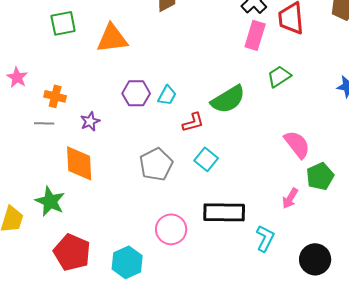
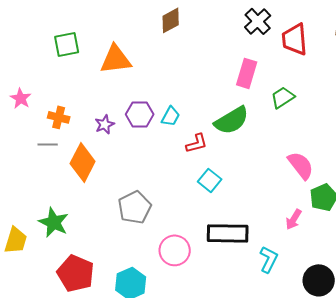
pink rectangle: (255, 35) -> (247, 73), moved
purple star: (90, 121) -> (105, 124), moved
orange diamond: (79, 163) -> (83, 162), moved, turned 30
gray pentagon: (156, 164) -> (135, 207), moved

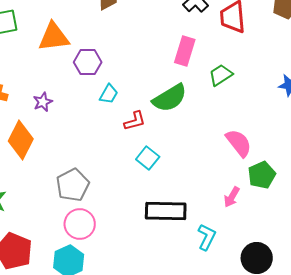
purple hexagon: (140, 114) -> (88, 62), moved
pink circle: (175, 250) -> (80, 224), moved

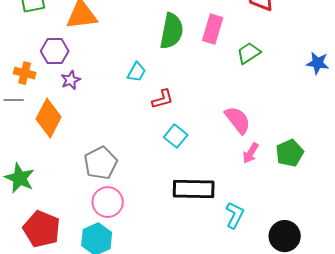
purple hexagon: (88, 62) -> (55, 51), moved
green semicircle: (170, 98) -> (172, 31), moved, turned -48
pink semicircle: (239, 143) -> (238, 120), moved
pink arrow: (232, 197) -> (251, 153), moved

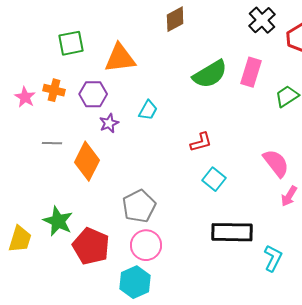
green semicircle: (172, 31) -> (210, 74), turned 48
cyan trapezoid: (137, 72) -> (148, 110), moved
orange cross: (25, 73) -> (54, 90), moved
red pentagon: (42, 229) -> (91, 246), moved

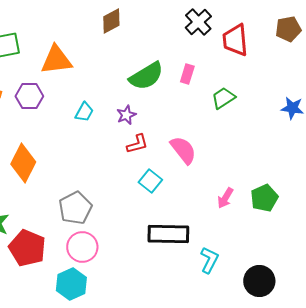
pink rectangle: (251, 72) -> (187, 74), size x0.7
purple star: (109, 123) -> (126, 115), moved
pink semicircle: (276, 163) -> (183, 150), moved

